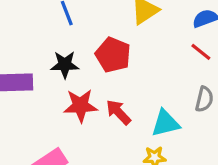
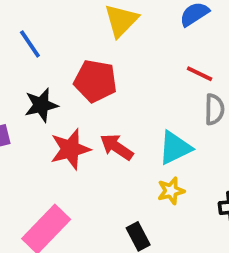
red line: (201, 52) -> (200, 74), moved

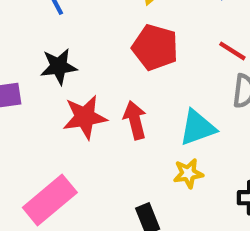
red pentagon: (95, 81) -> (155, 47), moved
red arrow: (117, 147) -> (135, 120), turned 36

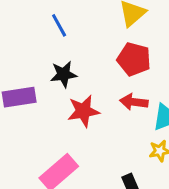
red arrow: (135, 120) -> (134, 102), moved, turned -68

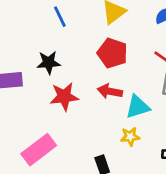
blue line: (59, 25) -> (60, 17), moved

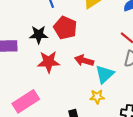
red pentagon: (112, 53) -> (65, 28), moved
cyan triangle: (138, 107) -> (105, 74), turned -30

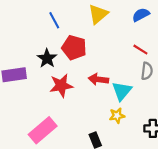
black star: (39, 35) -> (47, 58), turned -30

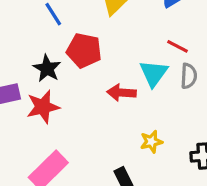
red star: (61, 86) -> (43, 107), moved
cyan triangle: (122, 91) -> (154, 73), moved

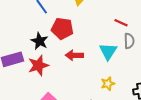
cyan triangle: (154, 73) -> (108, 51), moved
red arrow: (121, 93) -> (74, 55), moved

